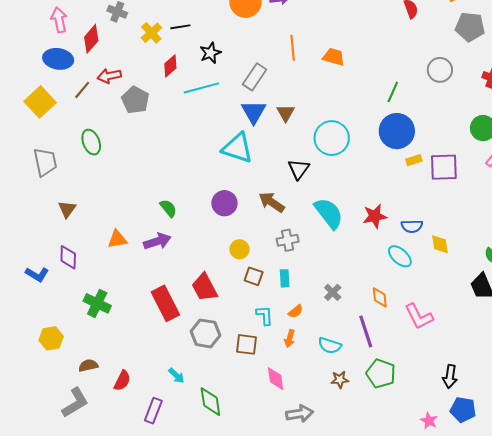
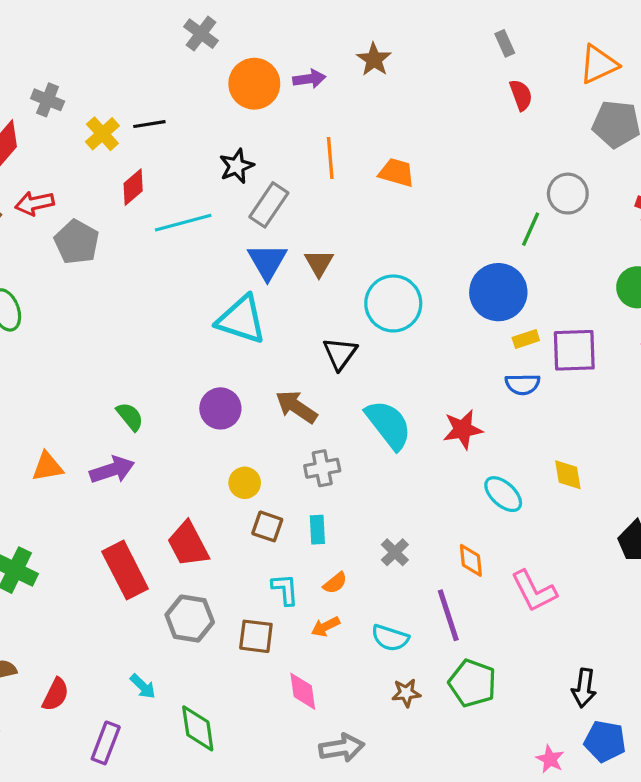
black star: (210, 53) -> (237, 166), moved
green line: (393, 92) -> (531, 229), moved
blue semicircle: (412, 226) -> (523, 384), moved
orange arrow: (290, 338) -> (325, 627), turned 48

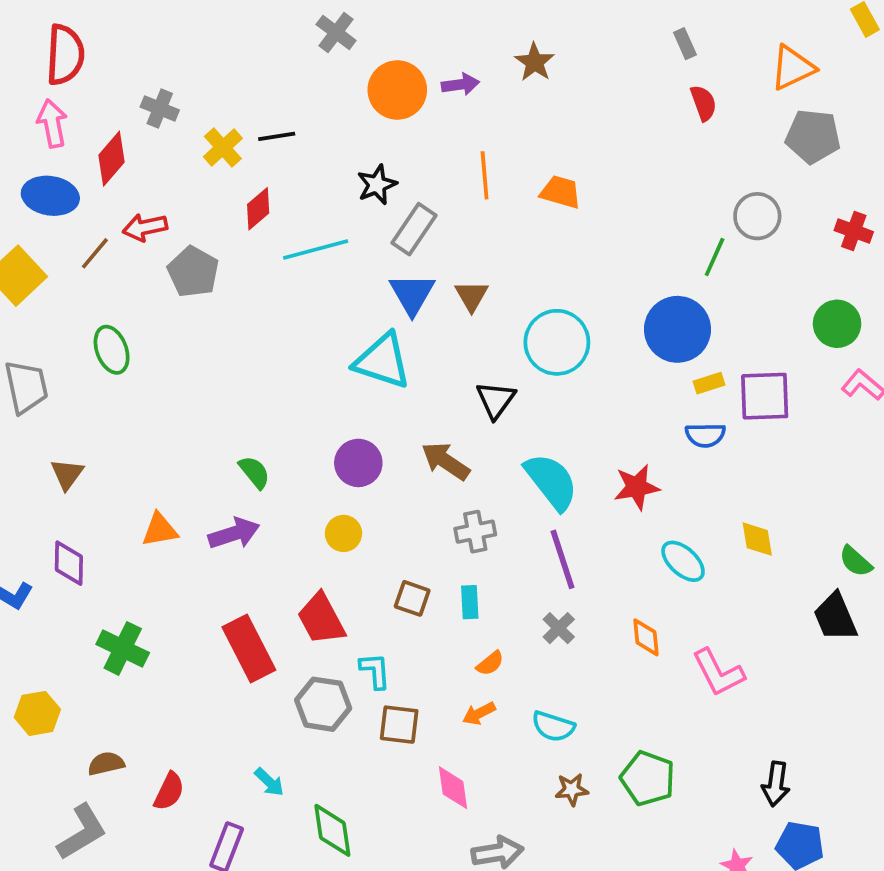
yellow circle: (245, 483) -> (343, 533), moved
cyan L-shape: (285, 589) -> (375, 671), moved
purple line: (448, 615) -> (562, 559), moved

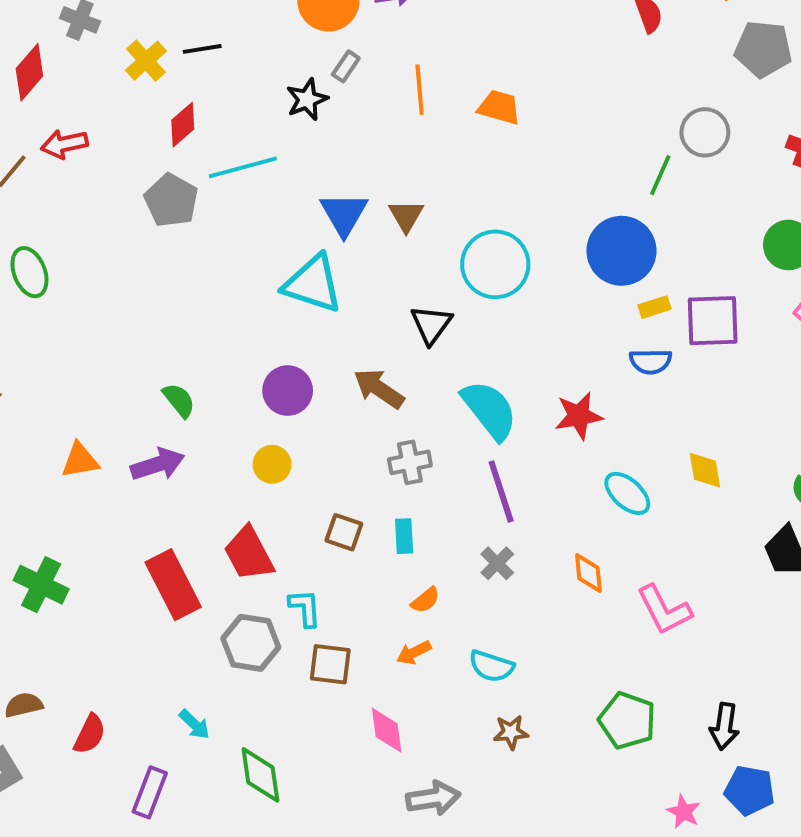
gray rectangle: (414, 229) -> (346, 66), moved, size x0.6
gray pentagon: (193, 272) -> (171, 200), moved
green pentagon: (648, 778) -> (627, 721), moved

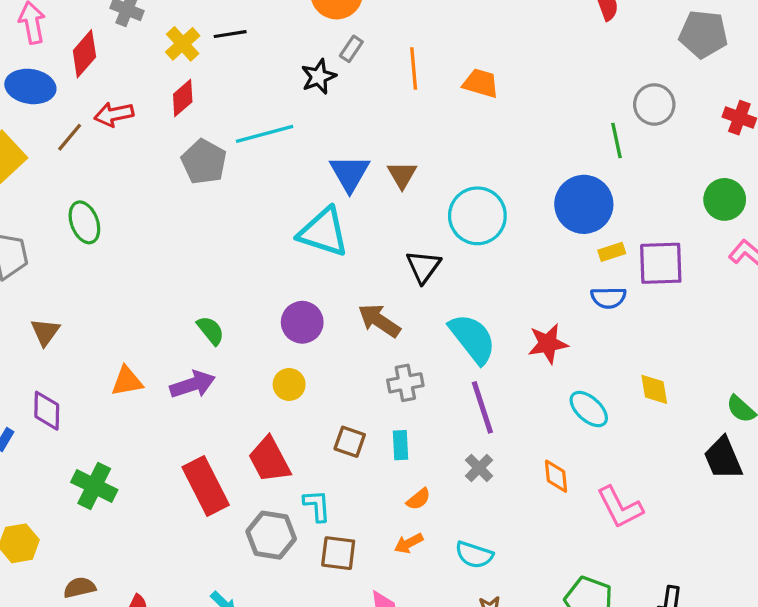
red diamond: (183, 125) -> (183, 98), moved
green line: (660, 175) -> (617, 140), turned -36

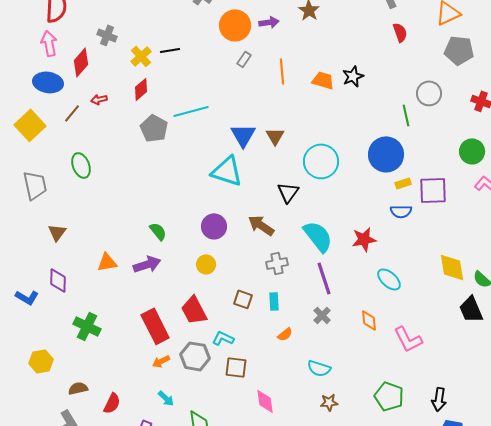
black star: (319, 77) -> (353, 76), moved
red arrow: (114, 114) -> (99, 99), size x0.7
yellow diamond: (654, 389) -> (452, 267), moved, size x1.4
cyan L-shape: (317, 506) -> (223, 338), turned -60
orange arrow: (409, 543) -> (161, 361), moved

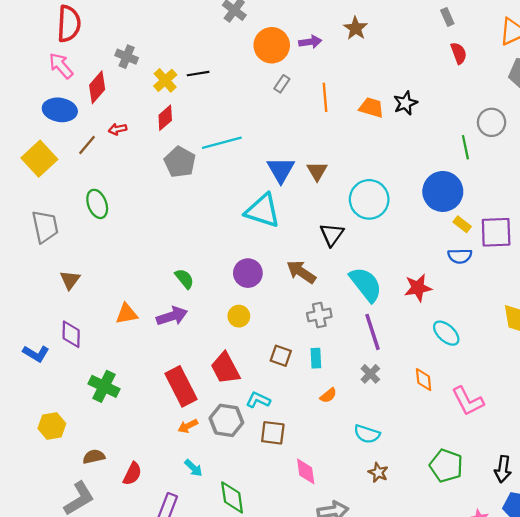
pink arrow: (49, 43) -> (61, 66), turned -30
yellow rectangle: (403, 183) -> (462, 224), turned 56
brown star: (329, 402) -> (378, 472), turned 30

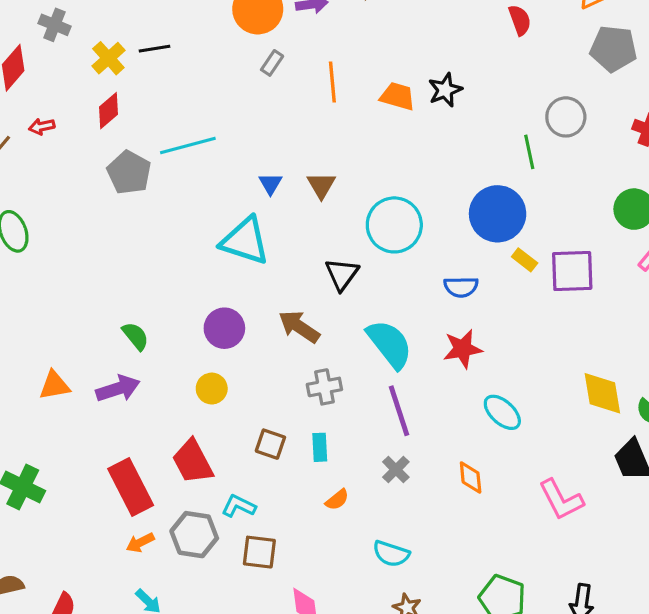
blue triangle: (281, 170) -> (270, 184), size x0.6
blue semicircle: (460, 256) -> (461, 287), moved
pink L-shape: (468, 401) -> (561, 500), moved

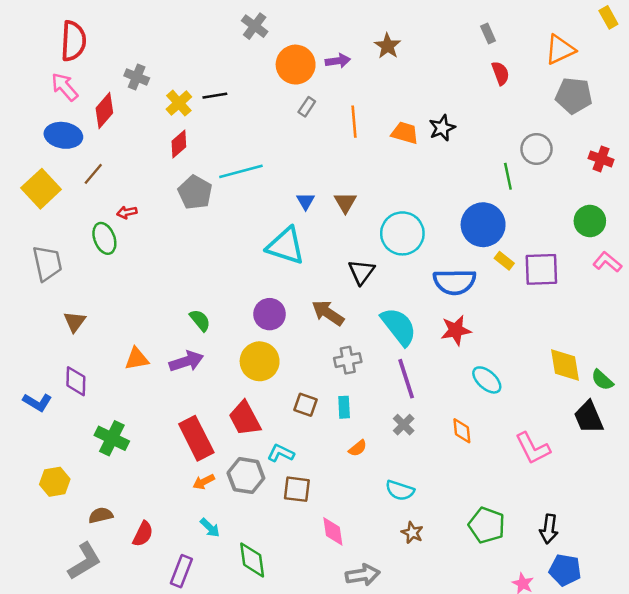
red arrow: (42, 126) -> (127, 212), moved
blue semicircle: (461, 287) -> (455, 282), size x1.6
yellow circle: (212, 389) -> (260, 361), size x1.6

